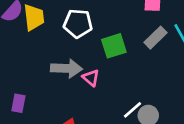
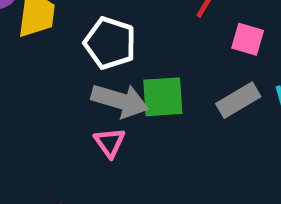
gray arrow: (67, 68) -> (120, 101), moved

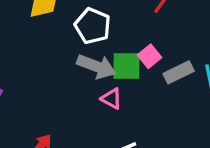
pink square: (248, 39) -> (150, 56), moved, turned 30
pink triangle: (110, 143) -> (111, 99), moved, turned -30

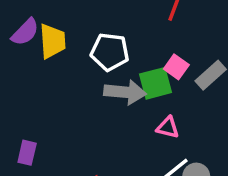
pink triangle: (111, 99) -> (168, 127), moved

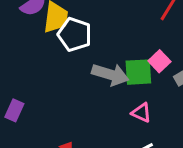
white pentagon: (110, 52) -> (75, 34), moved

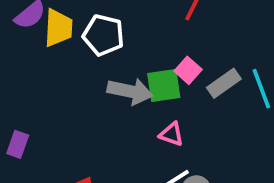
white pentagon: (75, 34) -> (103, 35), moved

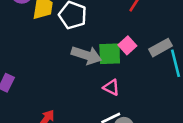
gray rectangle: (224, 83) -> (160, 48), moved

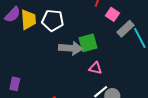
pink square: (127, 45) -> (112, 14), moved

